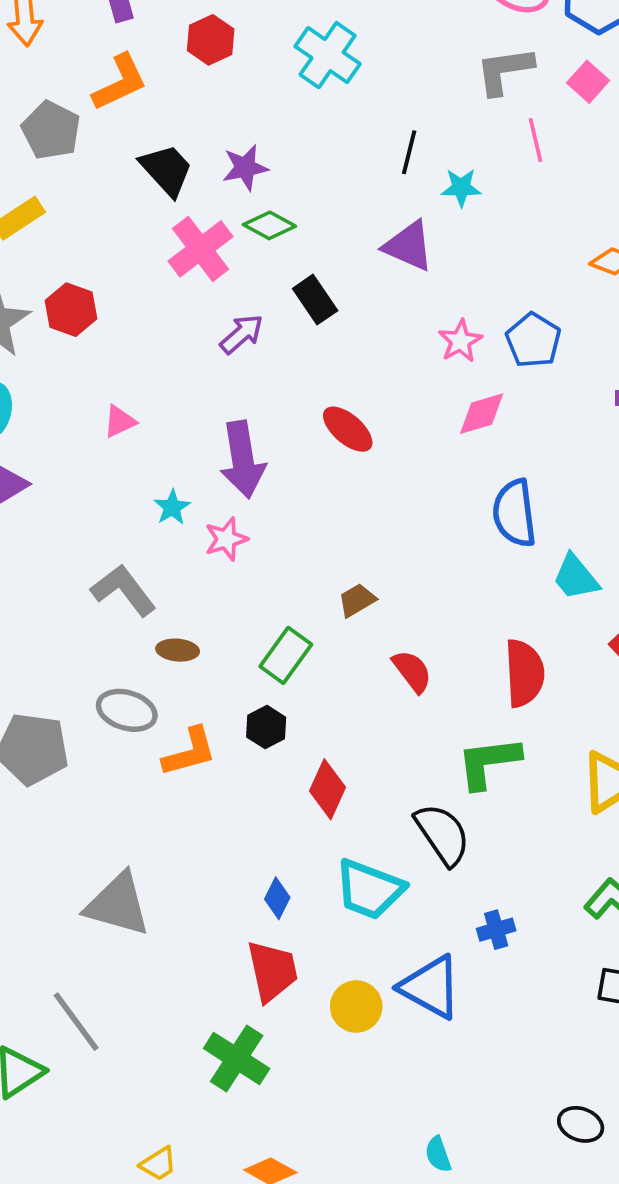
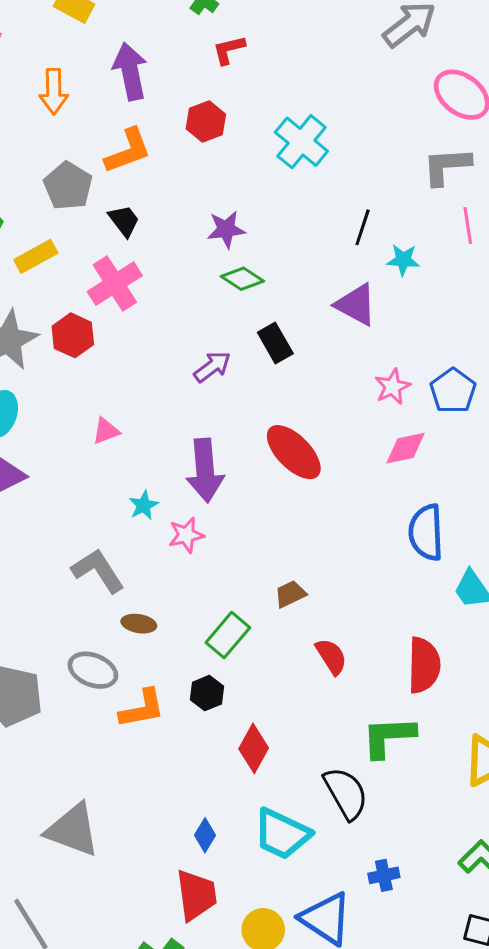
black trapezoid: (166, 170) -> (124, 221), moved, size x0.7
pink cross: (200, 249) -> (115, 284), moved
red ellipse: (348, 429) -> (294, 452), size x1.4

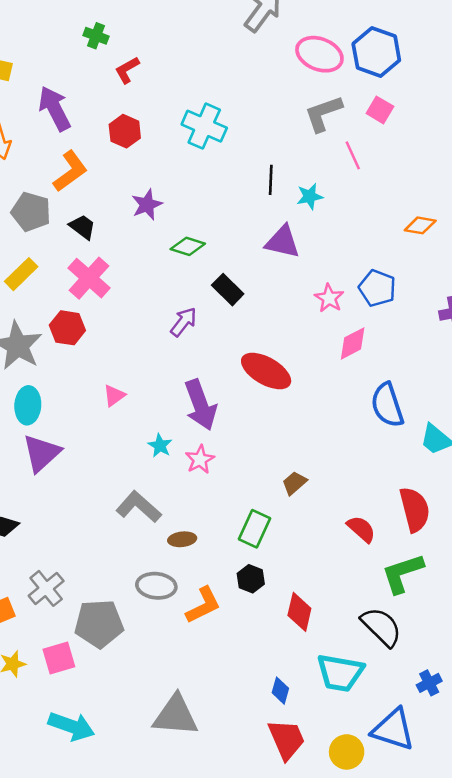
purple star: (226, 229) -> (147, 205), moved
red semicircle: (331, 656) -> (361, 529), moved

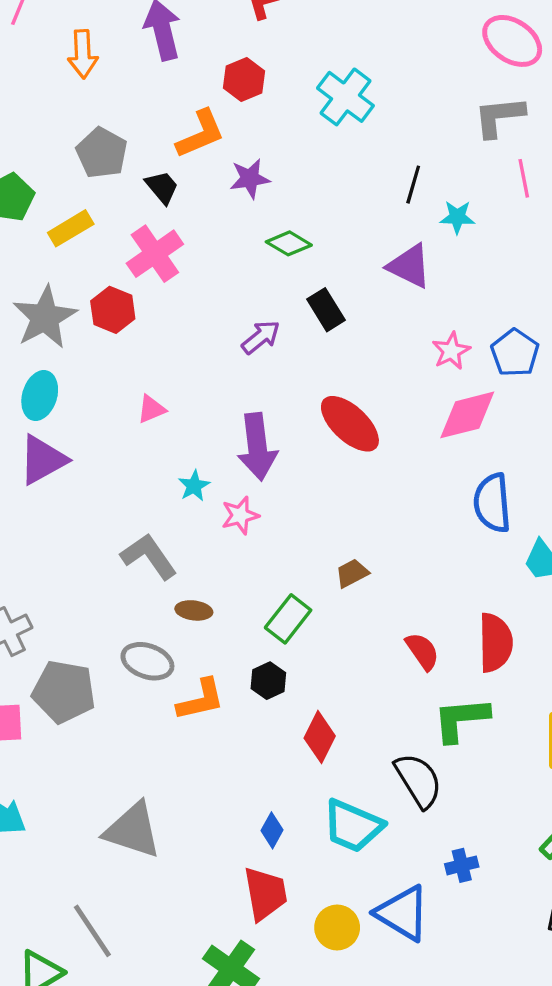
orange L-shape: (70, 171) -> (200, 134), moved
pink diamond: (353, 343) -> (467, 415), size x1.4

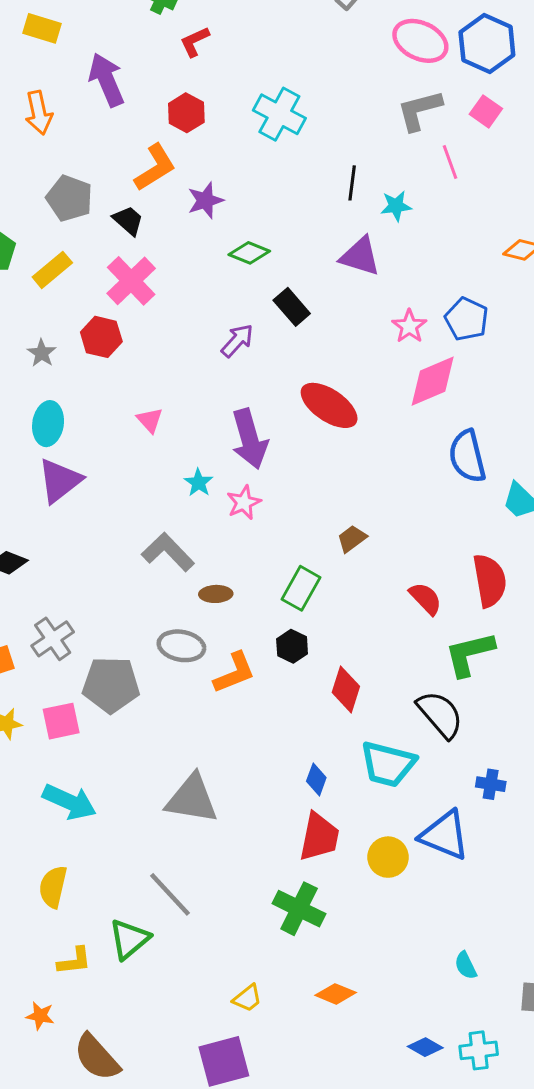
gray star: (45, 317) -> (42, 353), size x0.5
pink triangle: (151, 409) -> (150, 420), turned -40
blue cross: (462, 865) -> (491, 784), turned 32
red trapezoid: (265, 894) -> (319, 837), turned 30

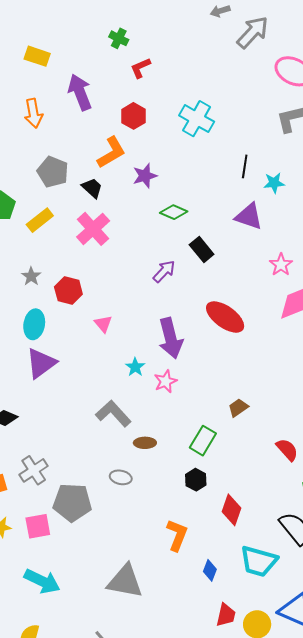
red hexagon: (101, 337) -> (68, 291), moved
gray ellipse: (181, 646) -> (121, 477), size x0.7
orange L-shape: (234, 673) -> (177, 535), moved, turned -48
red trapezoid: (319, 837) -> (226, 615), moved, size x0.7

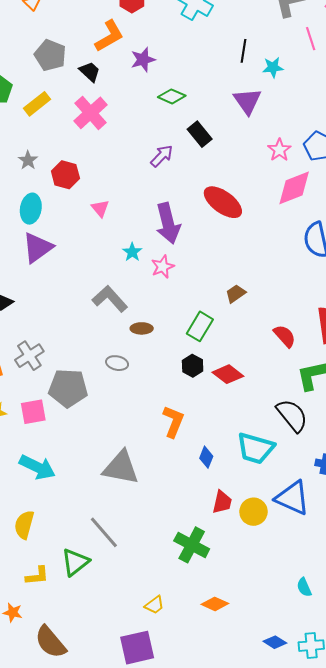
purple triangle: (249, 216) -> (247, 101), turned 36
red diamond: (231, 510) -> (228, 374), moved, turned -72

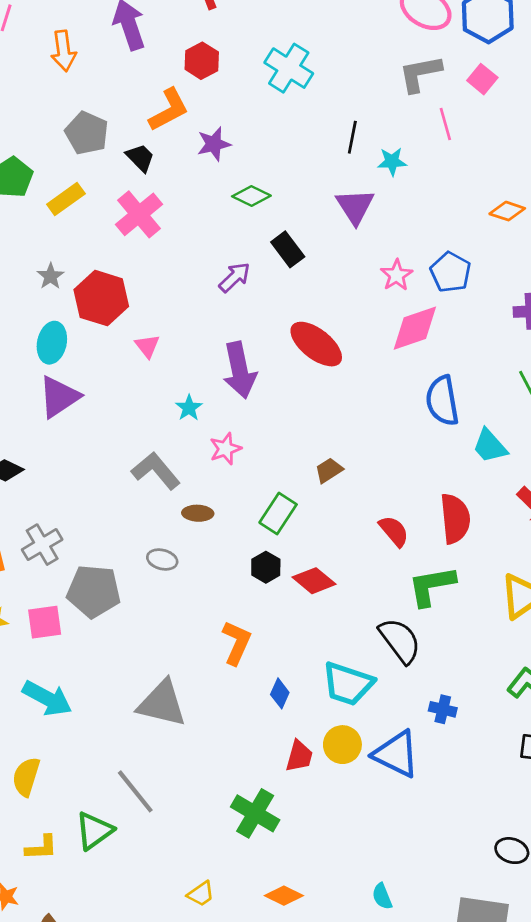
red hexagon: (65, 175) -> (101, 298), size x1.4
pink star: (163, 267) -> (225, 449), moved
yellow circle: (253, 512) -> (342, 745), moved
cyan semicircle: (304, 587) -> (382, 896), moved

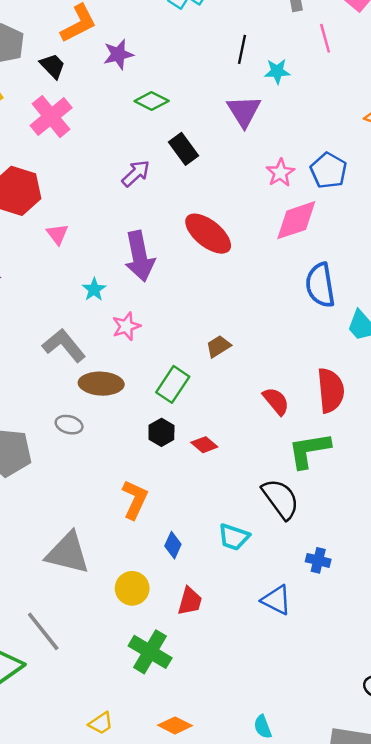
brown ellipse: (198, 513) -> (101, 384), size x1.6
red diamond: (314, 581) -> (204, 445), size x0.7
cyan trapezoid: (348, 684) -> (234, 537), size x0.7
yellow circle: (342, 745) -> (132, 588), moved
blue triangle: (396, 754) -> (276, 600), size x0.7

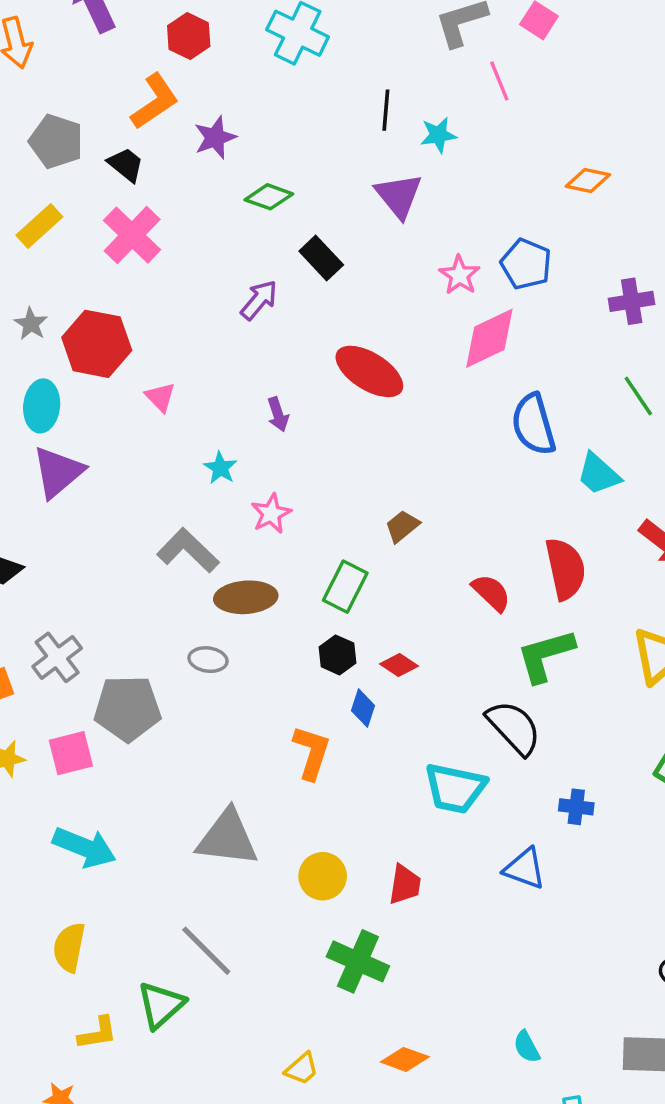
purple arrow: (140, 256) -> (278, 414), size x0.5
cyan trapezoid: (234, 537) -> (455, 788), size x1.4
blue diamond: (173, 545) -> (363, 708), moved

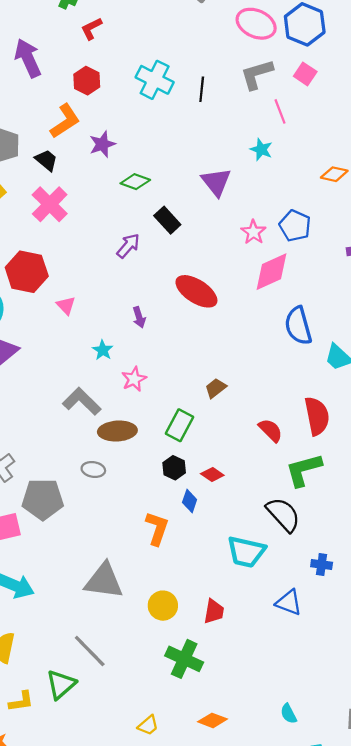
black line: (386, 110) -> (202, 89), moved
cyan star: (438, 135) -> (261, 149), moved, turned 30

